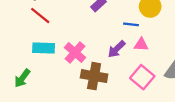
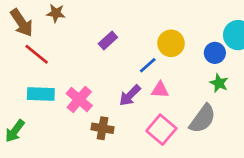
blue line: (131, 24) -> (148, 65), turned -48
brown cross: (94, 76) -> (102, 128), size x0.7

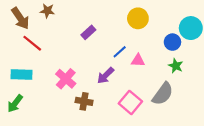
yellow circle: (171, 43) -> (138, 18), moved
pink triangle: (160, 90) -> (138, 60), moved
cyan rectangle: (41, 94) -> (21, 74), moved

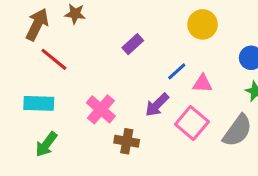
brown arrow: (20, 18) -> (37, 24), turned -120
pink square: (130, 102) -> (192, 123), moved
green arrow: (15, 104) -> (46, 144), moved

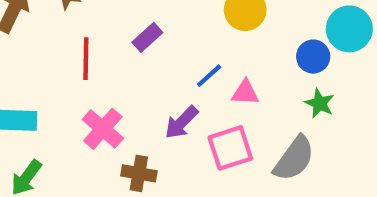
red line: (54, 59) -> (86, 59), moved, turned 52
pink square: (192, 123) -> (230, 148), turned 32

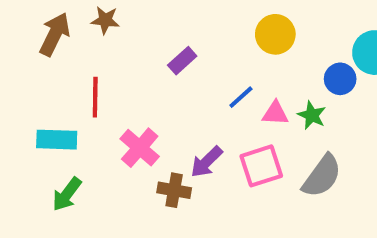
red line: (86, 59) -> (95, 97), moved
green star: (320, 103) -> (312, 115), moved
purple arrow: (181, 122) -> (206, 162), moved

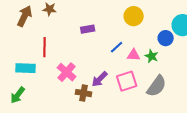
purple rectangle: (182, 61) -> (88, 29), turned 32
green arrow: (67, 194) -> (18, 95), moved

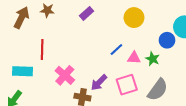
purple rectangle: (88, 29) -> (87, 13), moved, turned -32

